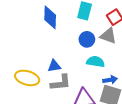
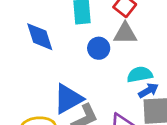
cyan semicircle: (96, 62) -> (140, 75), moved
blue triangle: (54, 66) -> (68, 99), size x1.6

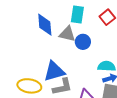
gray triangle: (125, 33) -> (67, 34), moved

